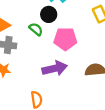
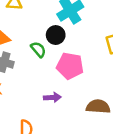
purple arrow: (55, 68) -> (52, 97), size x0.6

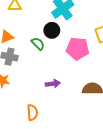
pink pentagon: (70, 66) -> (78, 49), moved

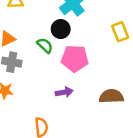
pink pentagon: (78, 49) -> (75, 59), moved

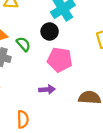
green semicircle: (45, 45) -> (23, 44), moved

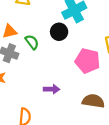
pink pentagon: (60, 60) -> (87, 61), moved

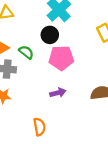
pink pentagon: (87, 61) -> (61, 58), moved

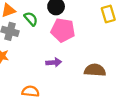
orange semicircle: (39, 127) -> (30, 91), turned -84

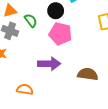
purple arrow: (54, 62) -> (49, 64), size x1.5

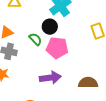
green semicircle: (31, 20) -> (35, 39), moved

